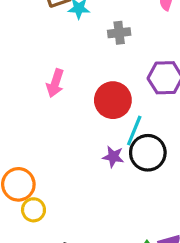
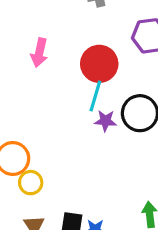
cyan line: (134, 130) -> (95, 96), moved

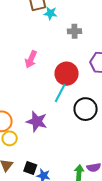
purple star: (105, 121) -> (37, 121), moved, size x1.5

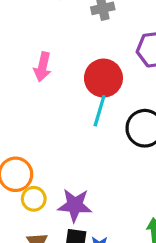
purple star: (37, 121) -> (75, 205), moved

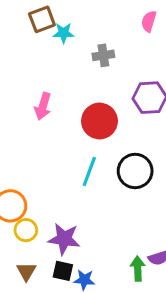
cyan line: (100, 111) -> (89, 171), moved

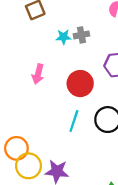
cyan star: (63, 33) -> (63, 37), moved
yellow circle: (26, 230) -> (28, 166), size x1.5

